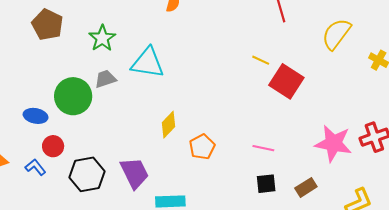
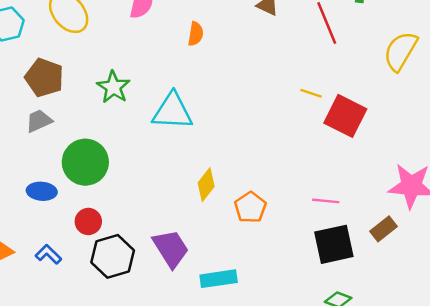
gray trapezoid: (105, 79) -> (39, 121), moved
red circle: (53, 146) -> (88, 221), moved
black square: (266, 184) -> (334, 244), size x1.6
brown rectangle: (306, 187) -> (384, 229), moved

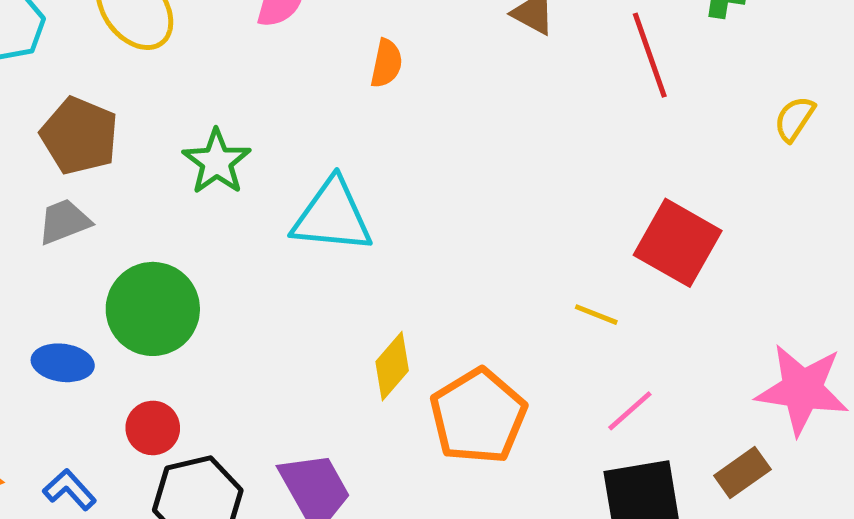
yellow semicircle: (401, 51) -> (794, 119), size x0.6
yellow line: (311, 93) -> (596, 315), moved
pink line: (326, 201) -> (630, 411), turned -50
orange pentagon: (250, 207) -> (478, 416), size x1.5

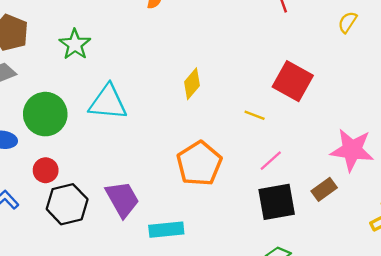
cyan triangle: (332, 216) -> (108, 102), moved
yellow diamond: (392, 366) -> (192, 84), moved

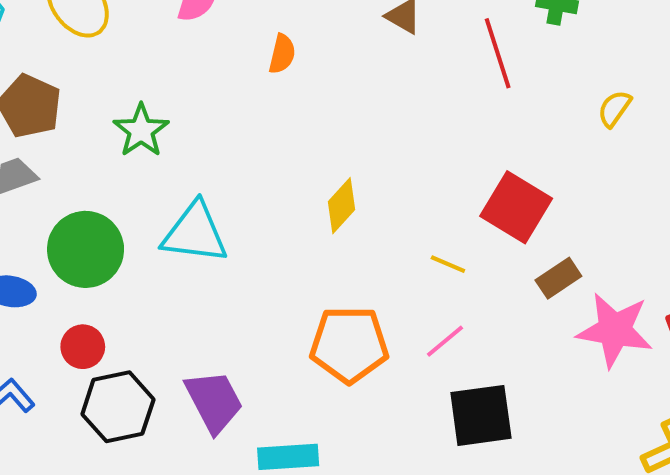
pink line: (271, 161) -> (445, 341), moved
orange pentagon: (199, 164) -> (349, 345), turned 30
brown rectangle: (324, 189) -> (558, 278), moved

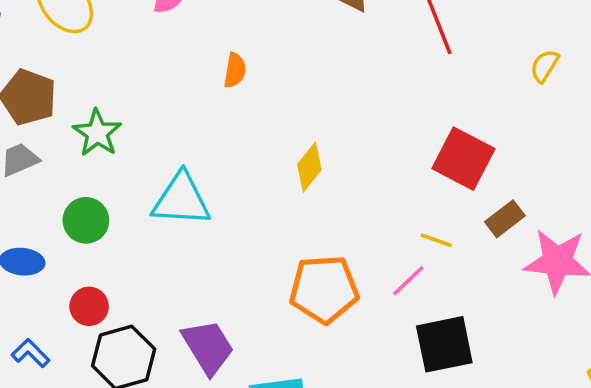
orange semicircle: (282, 54) -> (235, 70), moved
green star: (141, 130) -> (97, 133), moved
green circle: (86, 249) -> (86, 220), size x0.7
yellow line: (448, 264) -> (436, 240), moved

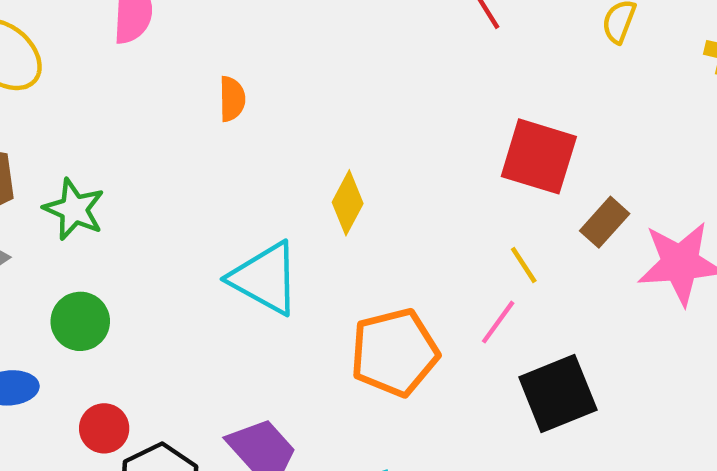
cyan triangle: (181, 200) -> (265, 278), moved, turned 36
yellow line: (436, 240) -> (524, 265), turned 48

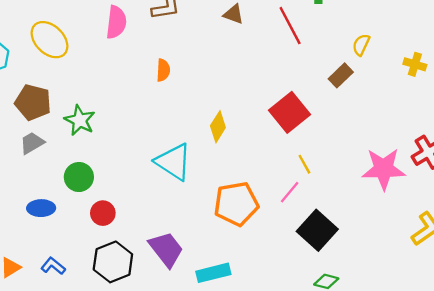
red square: (539, 156) -> (290, 112), moved, turned 30
brown rectangle: (605, 222) -> (341, 75), moved
black square: (558, 393) -> (317, 230), turned -30
red circle: (104, 428) -> (103, 213), moved

